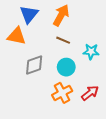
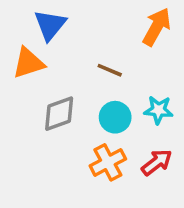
orange arrow: (61, 15) -> (157, 27), moved
orange triangle: (17, 36) -> (28, 63), turned -30
cyan star: (91, 52) -> (159, 110), moved

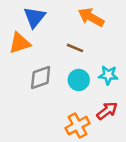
orange arrow: (157, 27) -> (91, 17), moved, turned -90
orange cross: (108, 162) -> (77, 126), moved

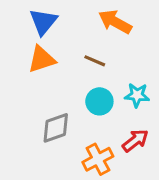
orange triangle: (20, 43) -> (42, 59), moved
gray diamond: (41, 78) -> (56, 128), moved

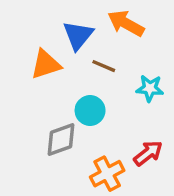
blue triangle: (43, 22) -> (78, 35), moved
cyan star: (137, 95) -> (150, 88), moved
cyan circle: (99, 101) -> (90, 110), moved

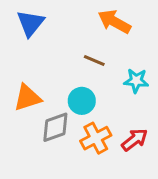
blue triangle: (78, 35) -> (31, 23), moved
orange triangle: (46, 64) -> (27, 98), moved
orange cross: (107, 174) -> (96, 138), moved

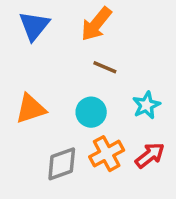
orange arrow: (114, 22) -> (96, 24), moved, turned -80
cyan star: (136, 81) -> (146, 105), moved, turned -30
gray diamond: (55, 127) -> (62, 164), moved

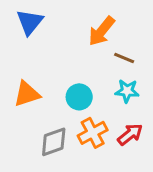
orange arrow: (96, 24) -> (102, 31), moved
brown line: (105, 67) -> (124, 58), moved
cyan star: (146, 105) -> (127, 91), turned 30

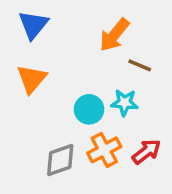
cyan star: (127, 91) -> (124, 103), moved
orange triangle: (27, 94) -> (32, 79), moved, turned -32

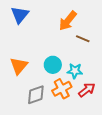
orange triangle: (32, 79) -> (19, 66), moved
cyan star: (124, 103) -> (75, 71), moved

